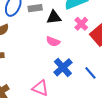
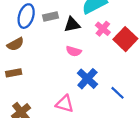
blue line: (90, 73) -> (118, 93), moved

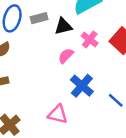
pink cross: (103, 29) -> (90, 39), moved
pink semicircle: (74, 51) -> (66, 56), turned 120

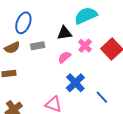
gray rectangle: (39, 18) -> (38, 46), moved

